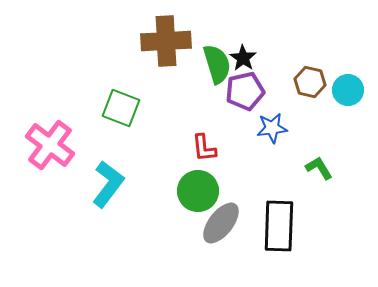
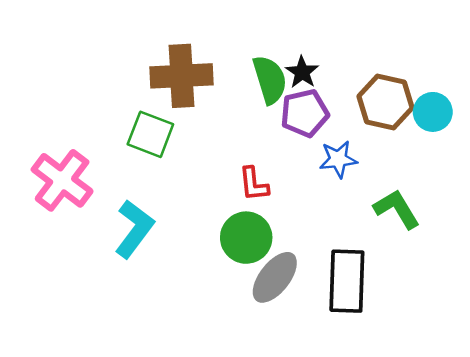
brown cross: (166, 41) -> (181, 76), moved
brown hexagon: (310, 82) -> (385, 102), size x1.4
green L-shape: (319, 168) -> (397, 209), size x1.4

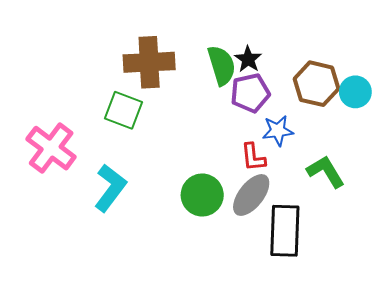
red L-shape: (254, 184) -> (253, 157), moved
gray ellipse: (275, 277) -> (251, 195), moved

